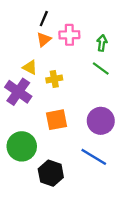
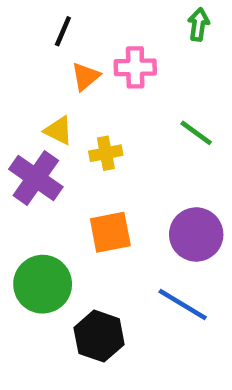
black line: (44, 19) -> (63, 31), moved
green arrow: (102, 43) -> (198, 24), moved

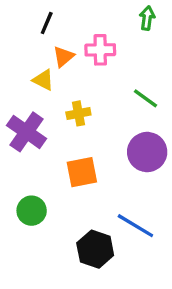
yellow triangle: (58, 131) -> (43, 80), moved
purple circle: (196, 234) -> (147, 152), moved
green circle: (43, 284) -> (32, 211), size x0.7
black hexagon: (99, 336) -> (95, 249), moved

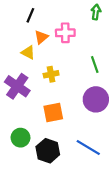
green line: (145, 98) -> (95, 64), turned 35
black hexagon: (95, 249) -> (48, 151), moved

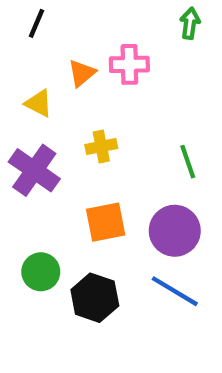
black line: (30, 15) -> (36, 23), moved
yellow triangle: (28, 52) -> (39, 103), moved
green line: (95, 64) -> (188, 162), moved
purple circle: (96, 99) -> (175, 231), moved

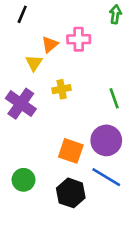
yellow triangle: (39, 103) -> (34, 63), moved, turned 36
orange square: (106, 222) -> (71, 151), moved, turned 30
green circle: (41, 272) -> (23, 180), moved
black hexagon: (95, 298) -> (71, 193), moved

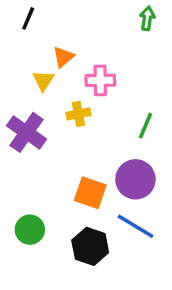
pink cross: (79, 39) -> (100, 80), moved
green line: (114, 98) -> (146, 126), turned 42

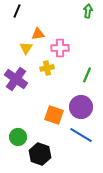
orange triangle: (63, 57) -> (38, 34), turned 32
black hexagon: (90, 246) -> (40, 154), moved

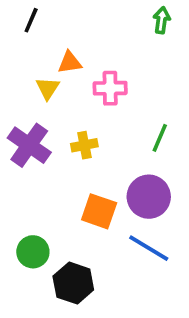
yellow cross: (47, 68) -> (84, 145), moved

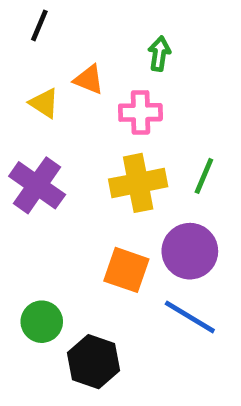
green arrow: (162, 20) -> (159, 54), moved
orange triangle: (70, 62) -> (89, 80), turned 30
yellow triangle: (48, 88) -> (44, 103), moved, turned -30
yellow cross: (84, 145) -> (138, 183), moved, size x1.6

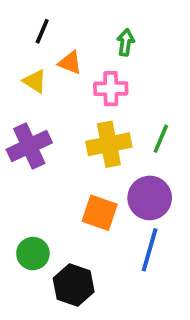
black line: (39, 25) -> (42, 31), moved
purple cross: (37, 185) -> (29, 146), turned 30
blue line: (190, 317) -> (150, 250), turned 75

